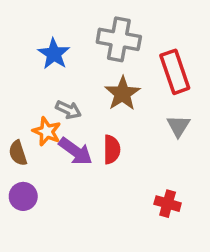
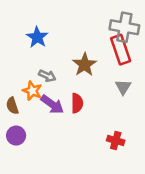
gray cross: (119, 39) -> (124, 27), moved

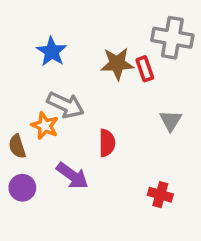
red rectangle: (121, 50) -> (145, 69), moved, size x0.6
brown star: (85, 65) -> (117, 64), moved, turned 30
gray arrow: (47, 76) -> (65, 105), size x1.5
purple arrow: (52, 104) -> (72, 176), moved

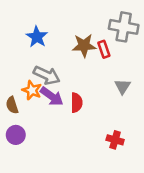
purple arrow: (72, 176) -> (52, 96), moved

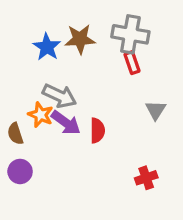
gray cross: (124, 27) -> (130, 34), moved
brown star: (84, 46) -> (80, 39), moved
red cross: (115, 140) -> (146, 178), turned -35

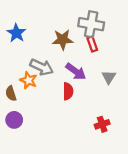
brown star: (80, 39) -> (63, 40), moved
blue star: (47, 47) -> (16, 33), moved
purple arrow: (66, 123) -> (76, 71), moved

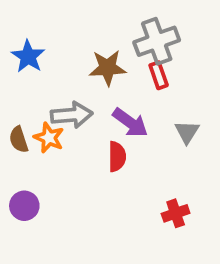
gray cross: (91, 24) -> (157, 41), turned -30
gray arrow: (42, 67) -> (72, 115), turned -30
brown semicircle: (11, 94) -> (19, 140), moved

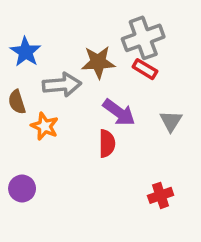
red rectangle: (159, 75) -> (145, 69), turned -40
gray arrow: (72, 115) -> (62, 85), moved
brown semicircle: (19, 140) -> (17, 102), moved

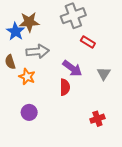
gray cross: (143, 38) -> (73, 16), moved
brown star: (98, 62) -> (29, 22), moved
purple circle: (22, 188) -> (29, 112), moved

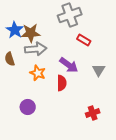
brown star: (29, 22) -> (31, 33), moved
orange star: (27, 77) -> (38, 73), moved

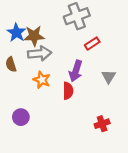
red rectangle: (84, 40) -> (92, 44), turned -64
purple arrow: (69, 65) -> (76, 71), turned 72
purple circle: (28, 107) -> (21, 117), moved

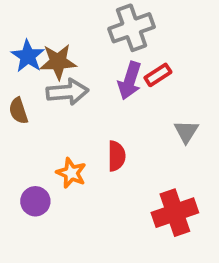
purple arrow: (76, 71) -> (130, 81), moved
orange star: (42, 80) -> (71, 173), moved
red cross: (102, 124) -> (175, 213), size x1.6

